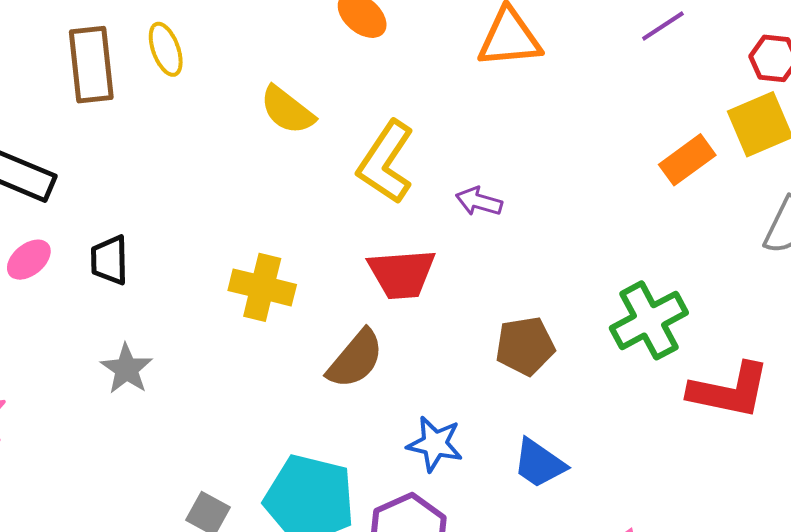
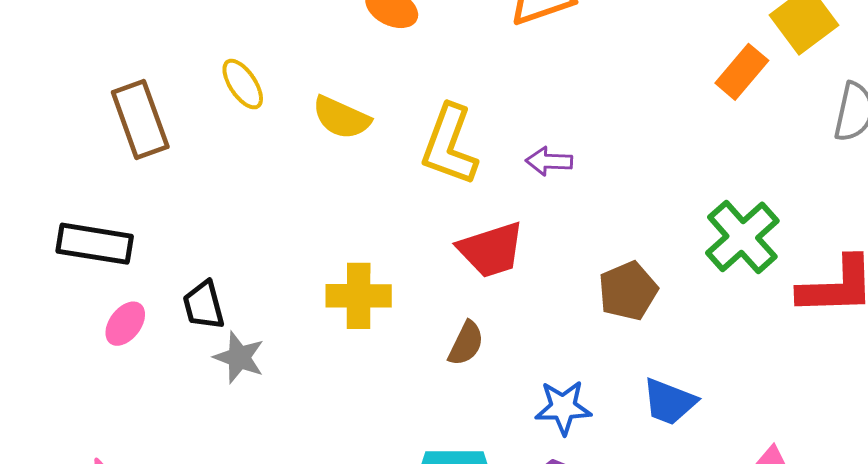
yellow ellipse: (166, 49) -> (243, 84), moved
brown semicircle: (355, 359) -> (466, 343), size x0.7
gray star: (127, 369) -> (239, 357), moved

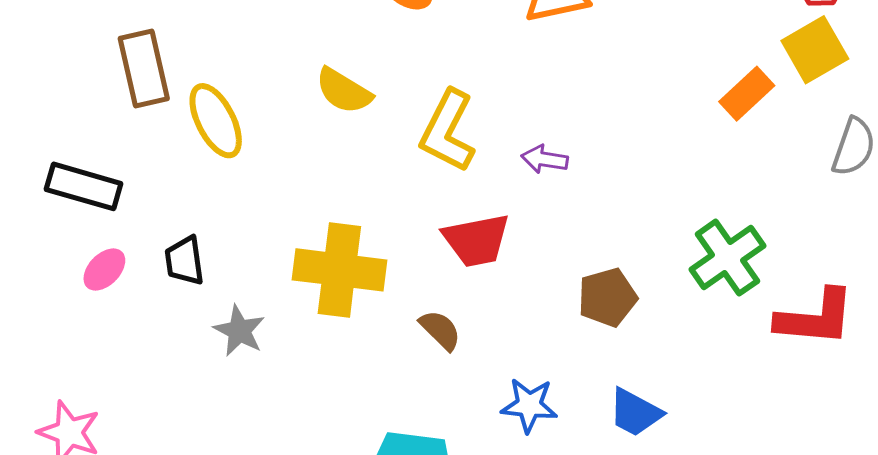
yellow ellipse: (243, 84) -> (216, 121), moved, size x1.4
yellow cross: (359, 296) -> (339, 270), size x1.4
brown semicircle: (466, 343) -> (440, 330), turned -78
gray star: (239, 357) -> (239, 331), moved

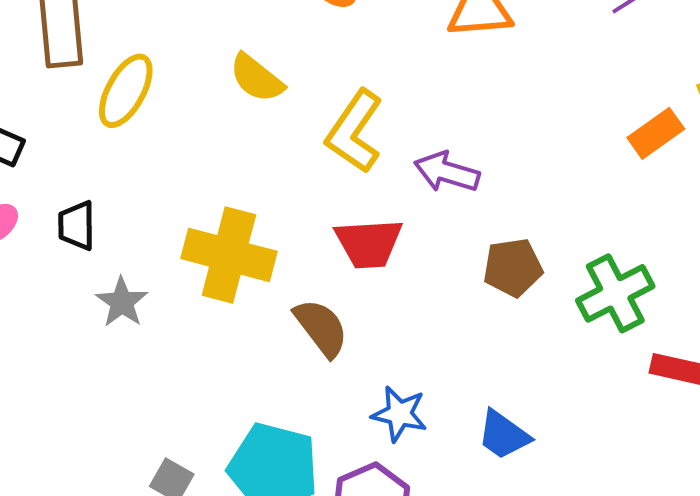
yellow ellipse: (216, 121) -> (126, 91), turned 48
purple arrow: (545, 159) -> (447, 172), size x1.4
brown pentagon: (607, 297) -> (513, 268), moved
brown semicircle: (440, 330) -> (321, 328), size x1.4

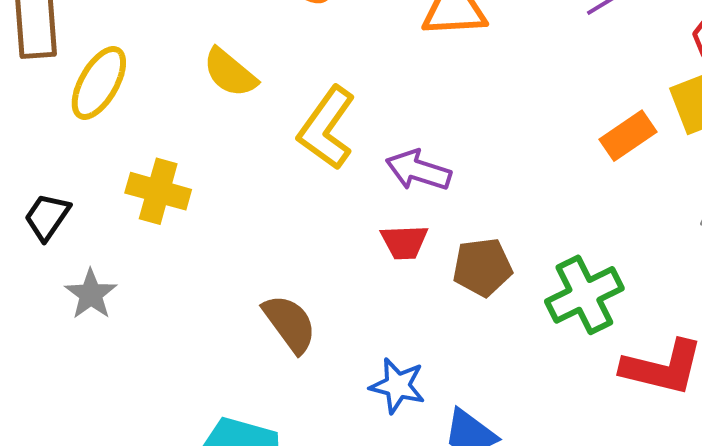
black trapezoid: (77, 226) -> (47, 217), turned 34
red trapezoid: (369, 243) -> (404, 242), moved, size x0.7
yellow cross: (229, 255) -> (158, 191), moved, size x0.7
blue star: (399, 414) -> (398, 386), moved

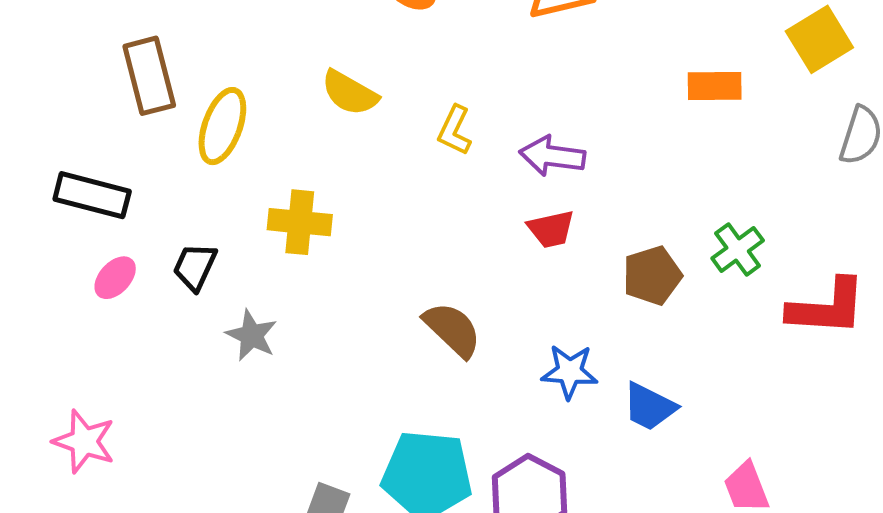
yellow L-shape: (327, 128) -> (455, 130), size x0.6
orange rectangle: (628, 136) -> (715, 86), moved, turned 44
brown pentagon: (482, 267) -> (652, 276), moved
green cross: (584, 295) -> (738, 249), size x0.7

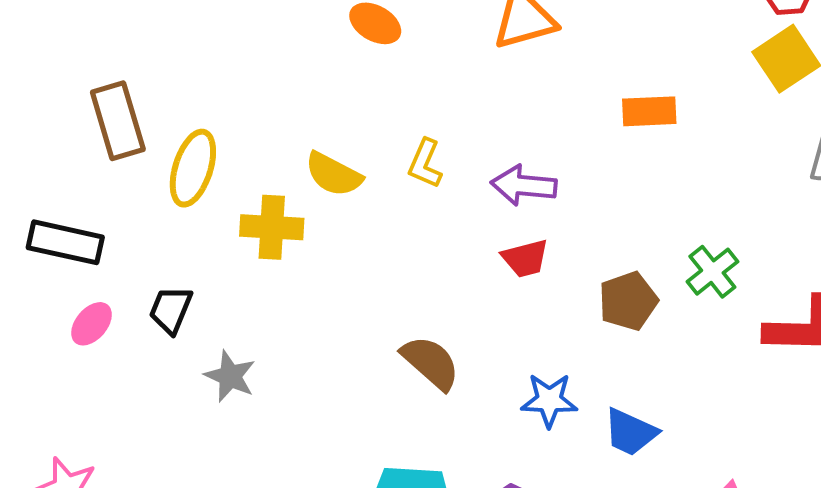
orange rectangle: (715, 86) -> (649, 111), moved
yellow semicircle: (350, 93) -> (334, 174), moved
yellow cross: (300, 222) -> (272, 227), moved

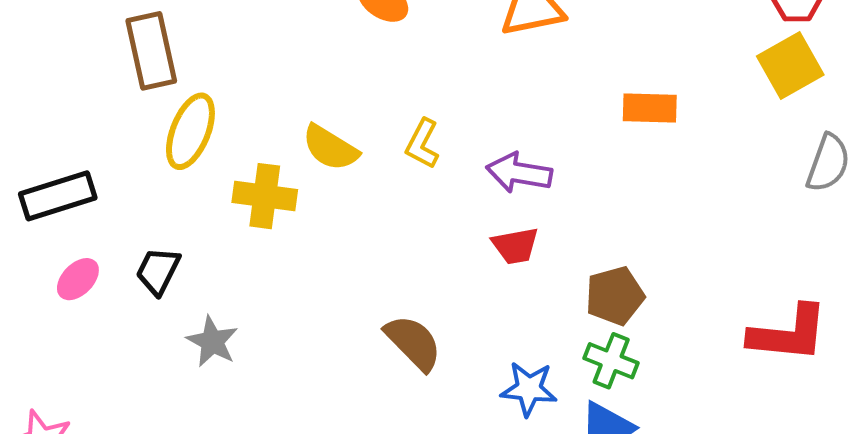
brown rectangle: (118, 121) -> (151, 51), moved
black rectangle: (65, 242) -> (58, 196), turned -34
green cross: (712, 272) -> (611, 361), moved, turned -34

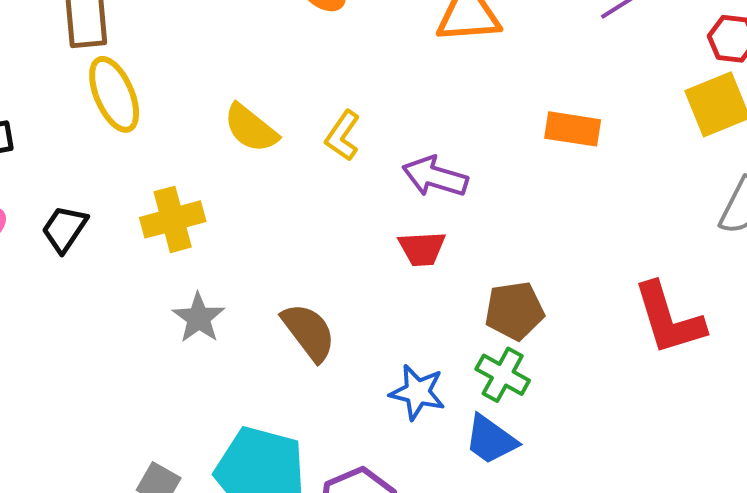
yellow ellipse: (190, 131) -> (114, 94), turned -52
yellow cross: (265, 196) -> (173, 219), moved, turned -30
red L-shape: (788, 334) -> (669, 319), moved, turned 60
gray star: (212, 342) -> (199, 318), moved

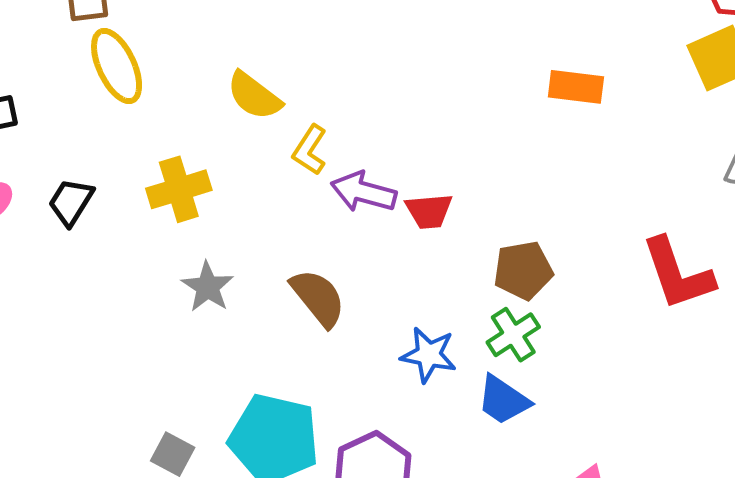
yellow L-shape: (343, 136) -> (310, 150), moved
purple arrow: (435, 177) -> (364, 192), moved
green cross: (503, 375) -> (513, 335), turned 30

